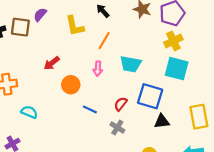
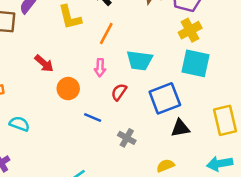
red arrow: (52, 63) -> (44, 63), turned -98
blue square: (150, 96) -> (165, 98), turned -35
red semicircle: (121, 104) -> (119, 92), moved

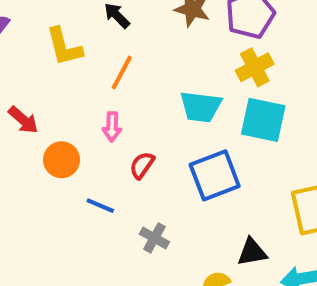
cyan trapezoid: (140, 60) -> (201, 107), moved
black triangle: (180, 128) -> (252, 252), moved

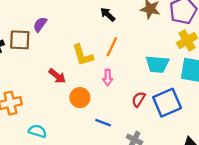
yellow L-shape: (64, 47) -> (83, 55), moved
red semicircle: (142, 165) -> (139, 99), moved

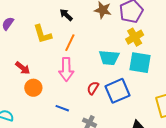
yellow L-shape: (83, 55) -> (42, 34), moved
pink arrow: (108, 78) -> (66, 69), size x1.6
orange circle: (80, 98) -> (33, 88), moved

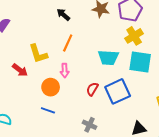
yellow L-shape: (42, 34) -> (38, 54), moved
pink arrow: (66, 69) -> (65, 70), size x0.6
orange circle: (33, 88) -> (51, 87), moved
blue line: (62, 108) -> (48, 110), moved

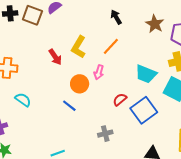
yellow L-shape: (38, 54) -> (79, 47), turned 30
blue square: (118, 91) -> (144, 110), turned -30
gray cross: (90, 125) -> (105, 134), turned 32

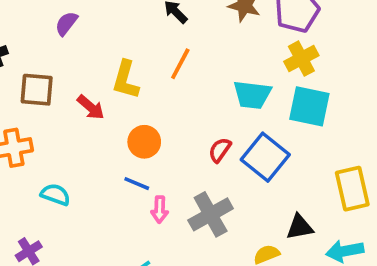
brown square: (32, 15) -> (37, 90), moved
pink arrow: (99, 72) -> (160, 210), moved
gray cross: (105, 134) -> (211, 214), size x1.6

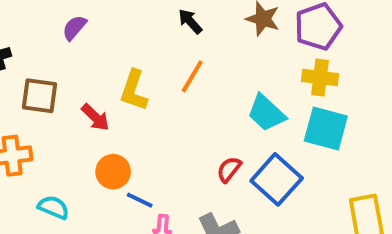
yellow cross: (301, 59) -> (320, 78), turned 32
cyan trapezoid: (252, 95) -> (266, 113), turned 33
orange circle: (144, 142) -> (113, 172), moved

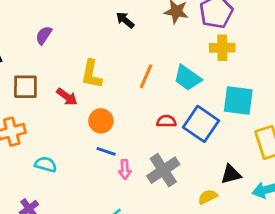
orange line: (192, 76) -> (146, 76), moved
cyan square: (326, 128) -> (238, 101), moved
red semicircle: (229, 169) -> (166, 121), turned 60
orange circle: (113, 172) -> (101, 121), moved

